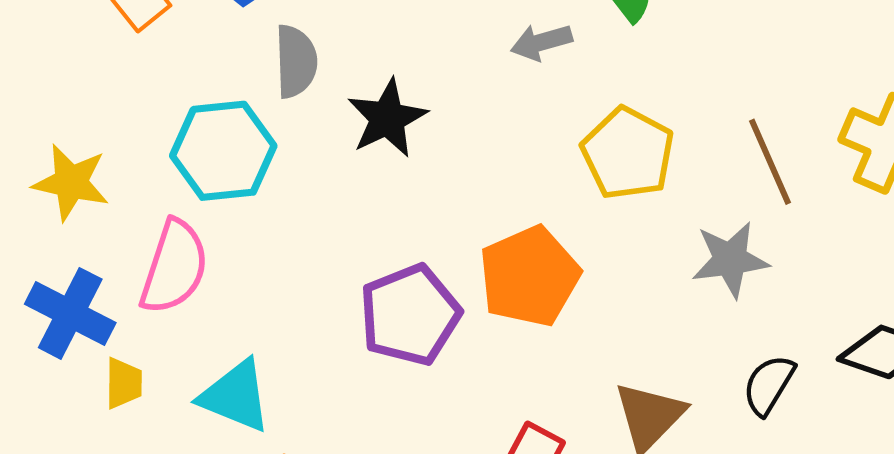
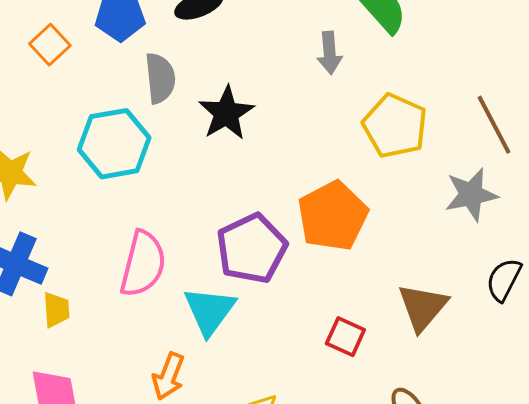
gray arrow: (541, 42) -> (330, 53), turned -75
pink semicircle: (174, 267) -> (143, 264), moved
cyan triangle: (235, 396) -> (209, 311), moved, turned 48

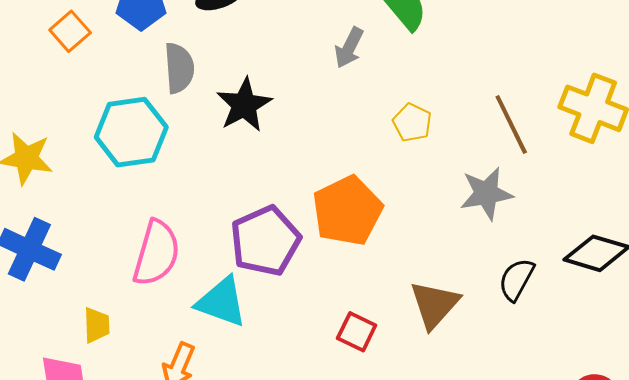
gray arrow: (330, 53) -> (349, 48), turned 30
yellow pentagon: (395, 126) -> (412, 123), size x0.6
yellow trapezoid: (56, 310) -> (97, 325), moved
cyan triangle: (209, 311) -> (222, 302), turned -48

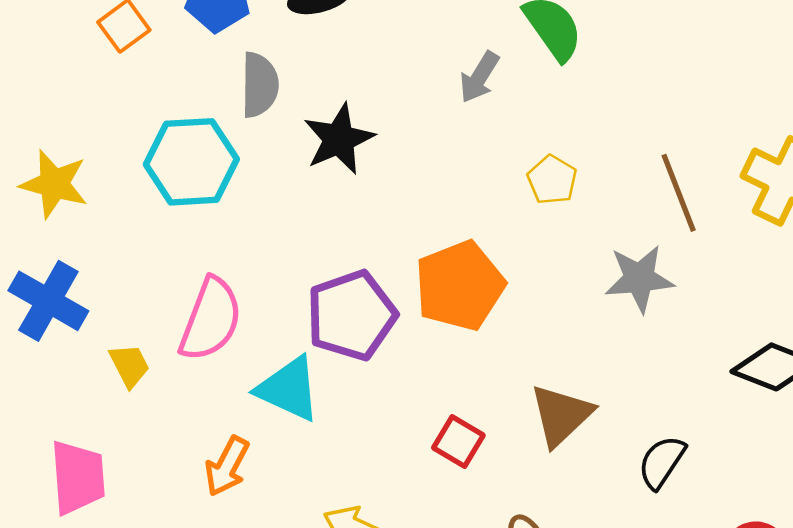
black semicircle: (516, 279) -> (662, 462), moved
yellow trapezoid: (97, 325) -> (129, 365), moved, turned -30

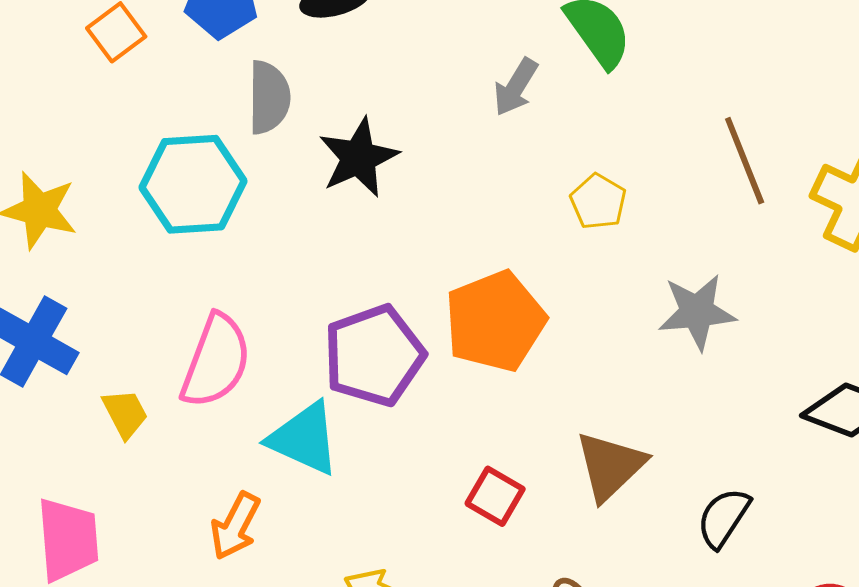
brown line: (679, 193) -> (745, 161), moved

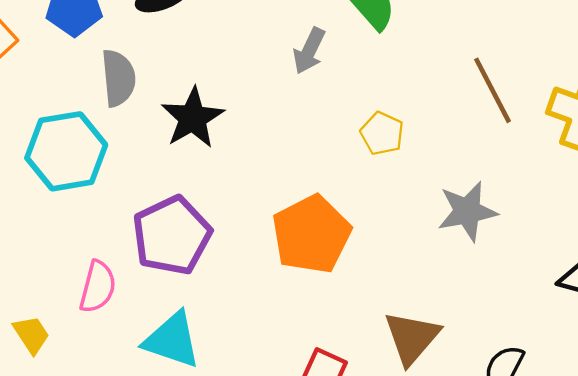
purple pentagon: (374, 356) -> (172, 235), moved
pink semicircle: (216, 361) -> (98, 287), size x0.7

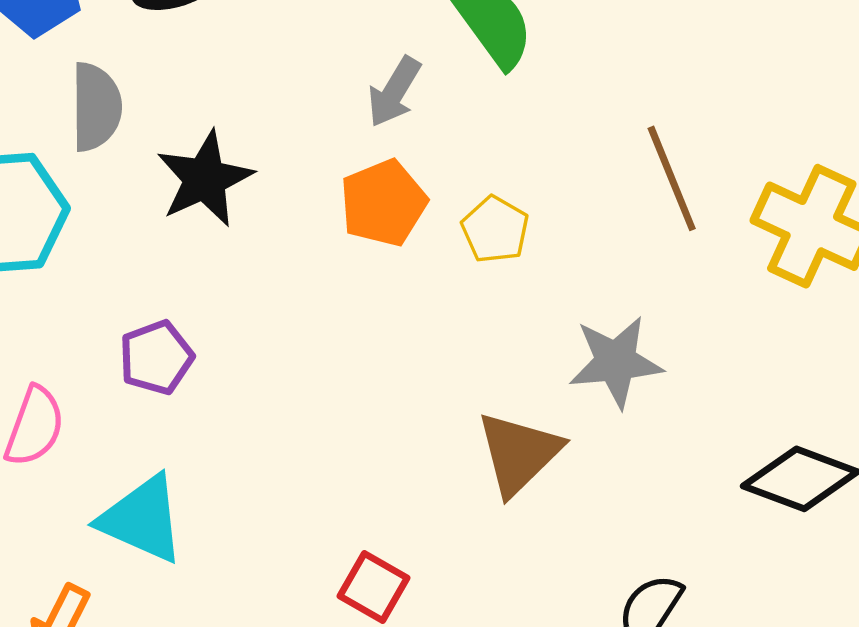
orange pentagon: (311, 234) -> (383, 203), moved, size x0.7
purple pentagon: (172, 235) -> (156, 357), size x0.6
brown triangle: (412, 338) -> (519, 453), moved

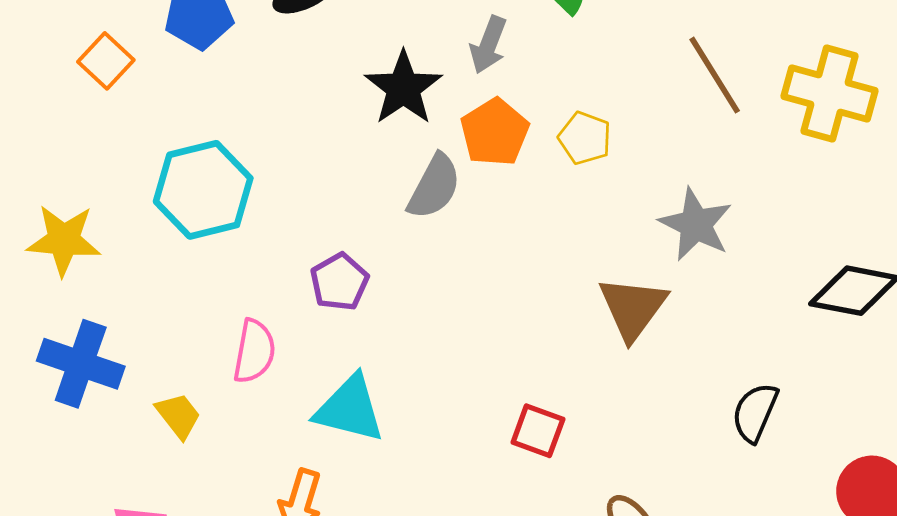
gray semicircle: (96, 107) -> (434, 187), moved, turned 38
black star: (205, 179) -> (403, 88), moved
gray star: (616, 362) -> (696, 224), turned -30

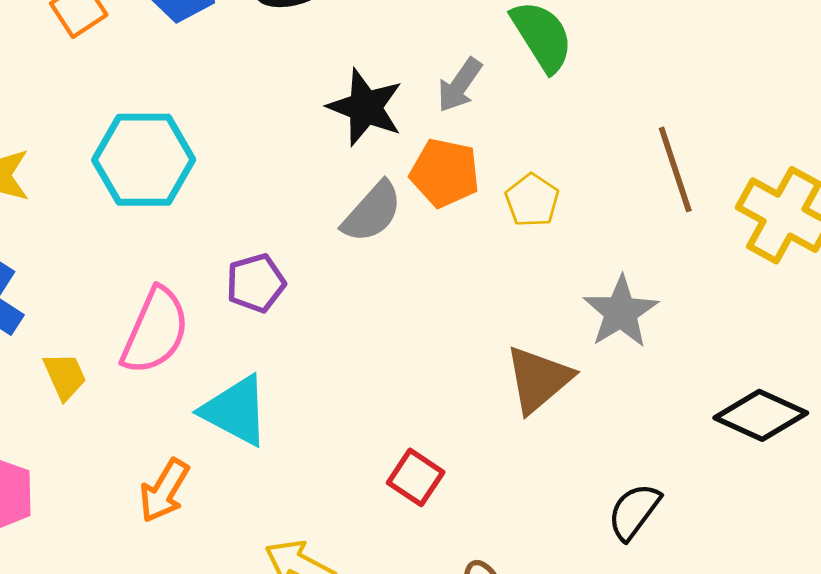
black star: (403, 88) -> (365, 107), turned -30
orange pentagon: (495, 132) -> (445, 173), turned 30
pink semicircle: (254, 351) -> (155, 331), size x1.4

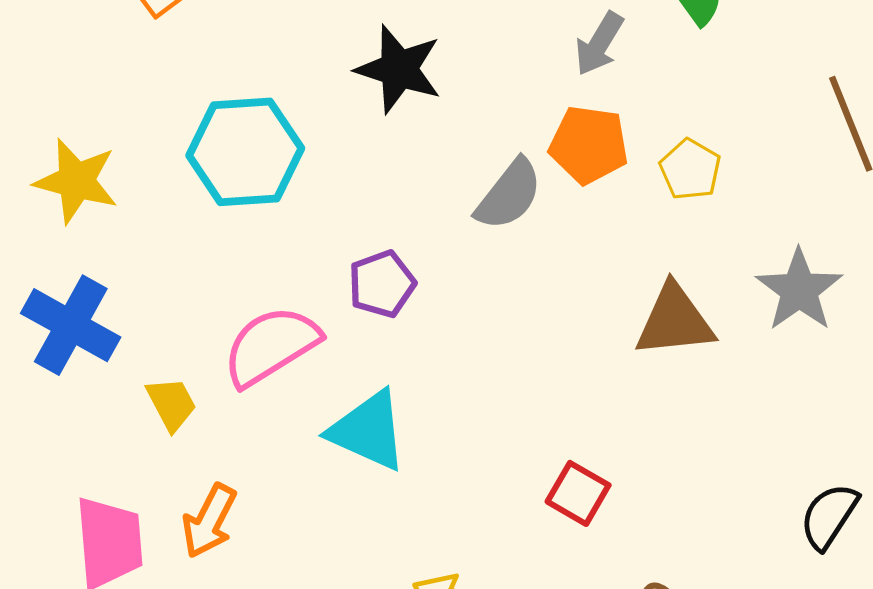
black star: (365, 107) -> (399, 69), moved
pink semicircle: (155, 331) -> (271, 346), turned -142
brown triangle: (538, 379) -> (675, 321), moved, turned 38
orange arrow: (164, 491) -> (209, 521), moved

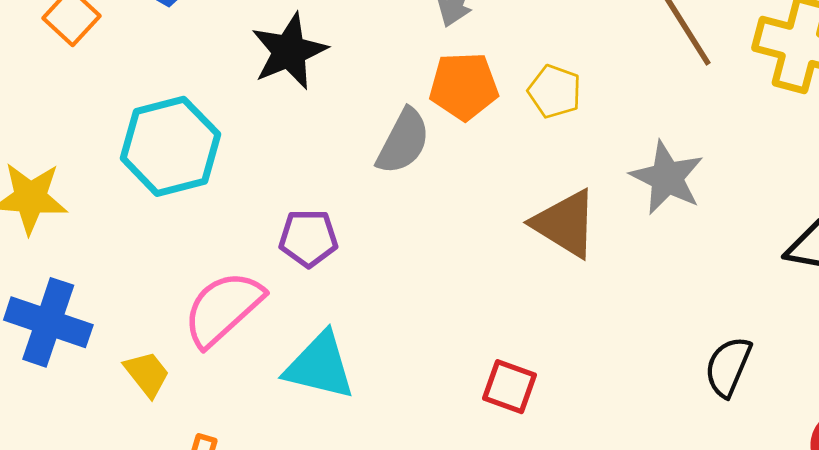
black star: (399, 69) -> (289, 51), turned -30
purple pentagon: (382, 284) -> (308, 238), turned 30
brown triangle: (675, 321) -> (565, 224), turned 48

